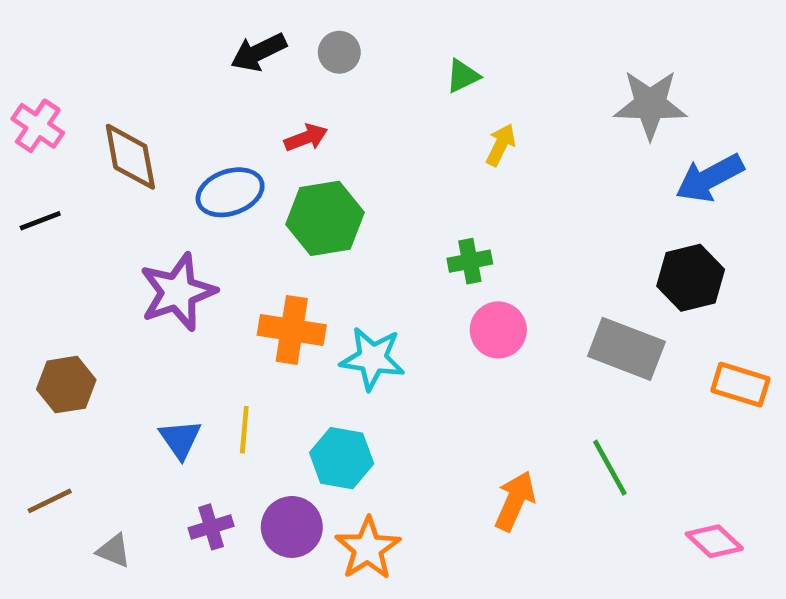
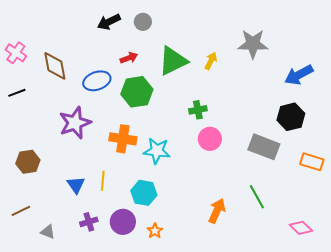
green triangle: (463, 76) -> (173, 61), moved, size x2.0
gray star: (650, 104) -> (253, 44), moved
orange star: (368, 548) -> (155, 231), size x0.6

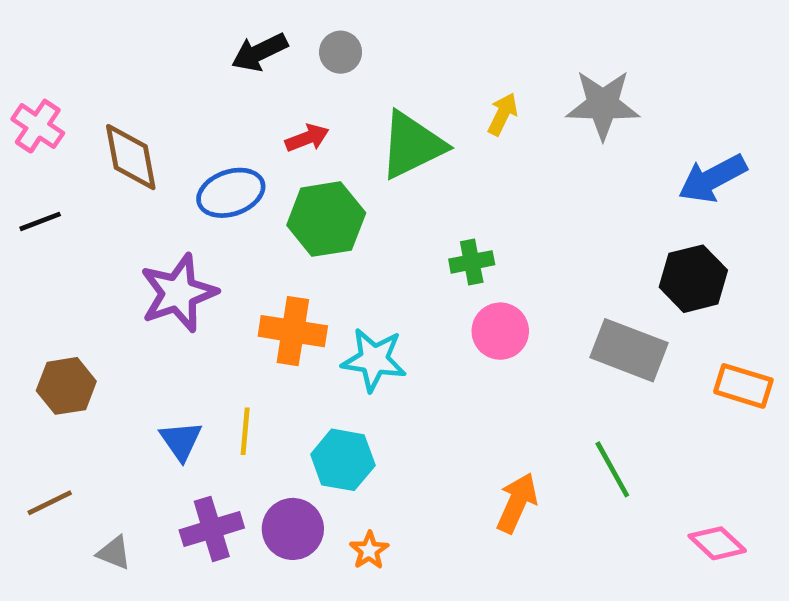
yellow arrow: (211, 61) -> (503, 114), moved
purple cross: (89, 222) -> (212, 529), size x1.4

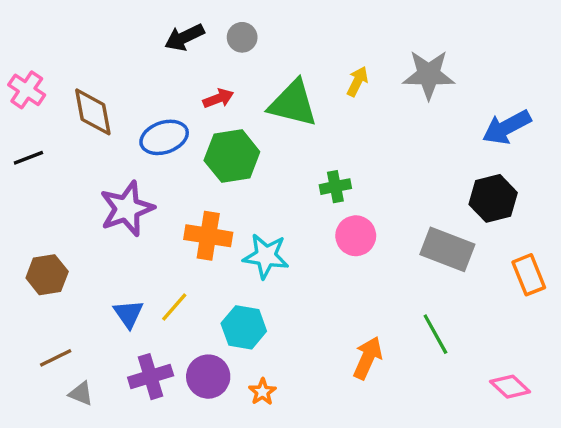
green triangle: (412, 145) -> (293, 103), turned 40
orange rectangle: (743, 386) -> (529, 275), turned 51
yellow line: (245, 431) -> (174, 307), turned 36
brown line: (50, 503) -> (56, 358), moved

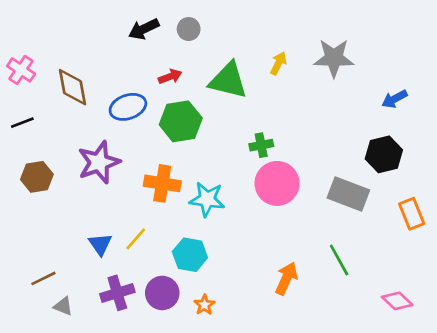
blue arrow: (507, 127) -> (394, 99), size x0.7
pink circle: (356, 236) -> (277, 183), size x1.4
brown hexagon: (47, 275) -> (37, 177), moved

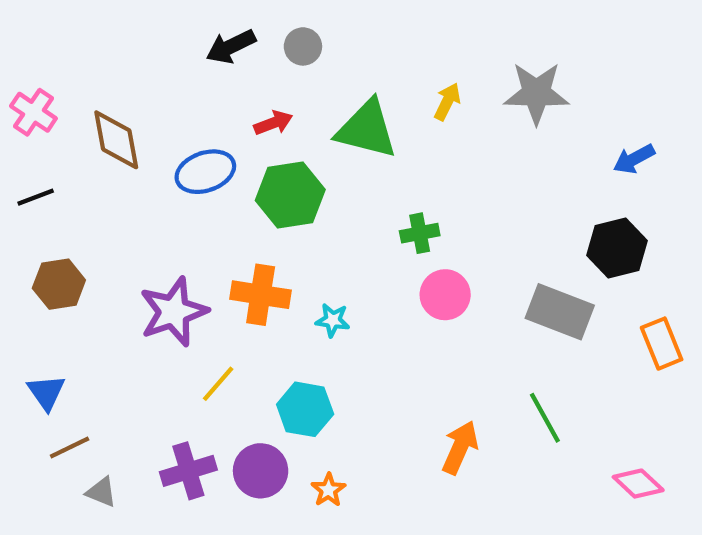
purple star: (99, 162) -> (174, 312), moved
pink circle: (277, 183) -> (445, 295), size x0.7
cyan star: (207, 199) -> (333, 320), size x0.6
blue triangle: (100, 244) -> (46, 392), moved

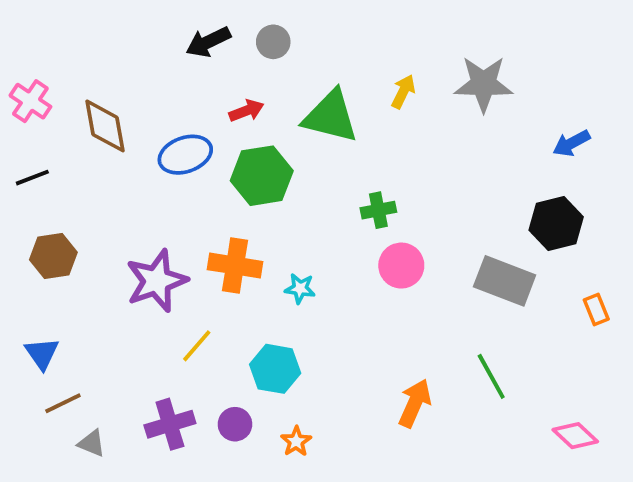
orange rectangle: (662, 344) -> (596, 309), size x0.7
purple circle: (261, 471) -> (235, 424), size x0.7

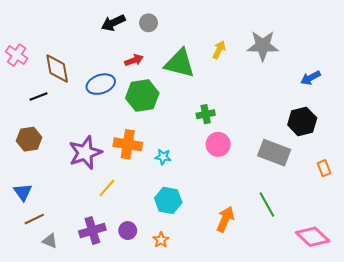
black line: (32, 178) -> (38, 97), moved
cyan hexagon: (275, 369) -> (168, 200), moved
pink diamond: (575, 436) -> (313, 237), size x1.4

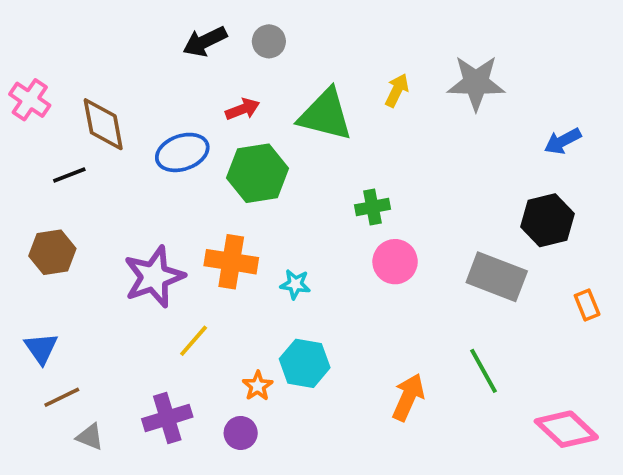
purple circle: (128, 231) -> (241, 433), moved
orange star: (161, 240) -> (258, 386), moved

